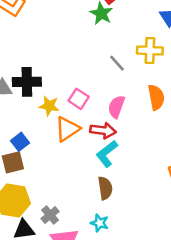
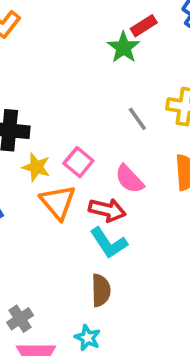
pink semicircle: (116, 107) -> (129, 179), turned -70
orange triangle: (67, 129) -> (58, 202), turned -44
cyan L-shape: (107, 154) -> (109, 243), turned -92

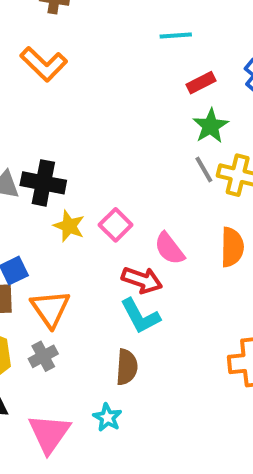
green star: (123, 47) -> (211, 126), moved
gray line: (137, 119) -> (204, 170), moved
orange triangle: (58, 202) -> (50, 309), moved
gray cross: (20, 319) -> (43, 356), moved

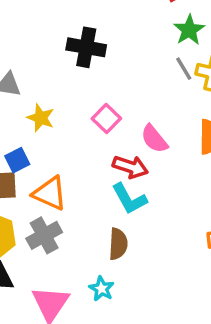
black cross: (43, 183) -> (86, 47), moved
yellow star: (69, 226) -> (41, 118), moved
orange triangle: (50, 309) -> (50, 193), turned -30
gray cross: (43, 356) -> (44, 235), size x1.4

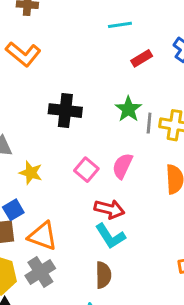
green star: (189, 30) -> (128, 109), moved
gray line: (184, 69) -> (149, 123), turned 40
pink semicircle: (154, 139) -> (122, 166), moved, turned 68

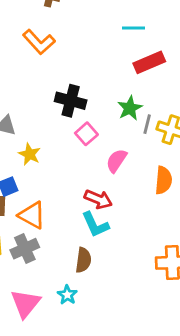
red rectangle: (142, 58) -> (149, 62), size x1.5
pink square: (86, 170) -> (86, 134), moved

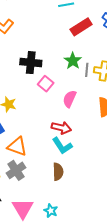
cyan star: (67, 295) -> (51, 211), moved

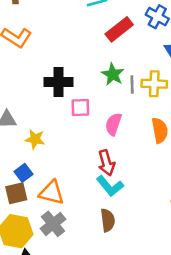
pink square: (46, 84) -> (80, 107), turned -35
red arrow: (61, 128) -> (106, 163), turned 66

